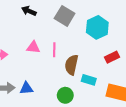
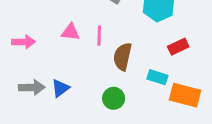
cyan rectangle: (89, 80) -> (157, 77), moved
blue triangle: (26, 88) -> (60, 88), turned -32

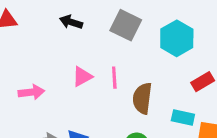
pink triangle: (70, 32) -> (82, 77), turned -30

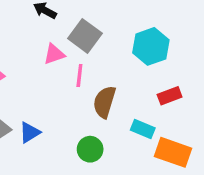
gray square: (126, 25) -> (85, 36), moved
pink triangle: (82, 77) -> (54, 54), moved

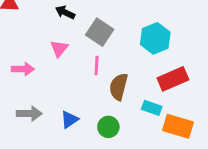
pink triangle: (54, 54) -> (59, 48), moved, turned -30
red rectangle: (170, 96) -> (173, 79), size x1.5
blue triangle: (30, 132) -> (70, 120), moved

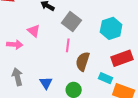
pink triangle: (59, 48) -> (34, 31), moved, turned -32
gray arrow: (29, 114) -> (17, 77), turned -108
blue triangle: (70, 120) -> (46, 83), turned -32

